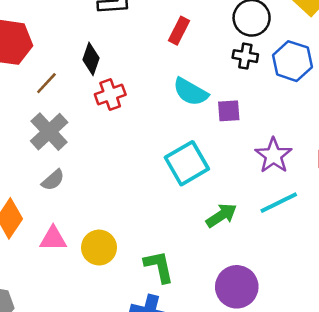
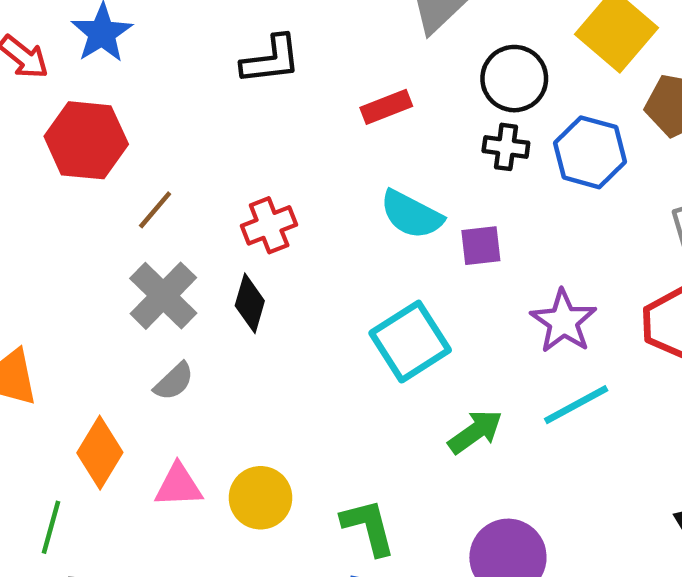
red rectangle: (179, 31) -> (386, 107), turned 44
black diamond: (91, 59) -> (250, 303), moved

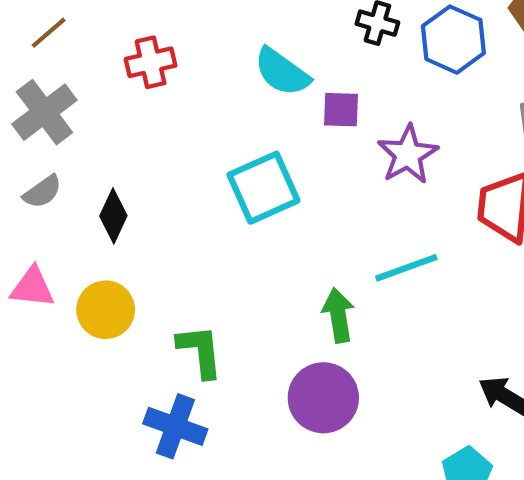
black diamond: (250, 303) -> (113, 216), moved
purple star: (563, 321) -> (408, 154), moved
green arrow: (475, 432) -> (338, 315), moved, turned -72

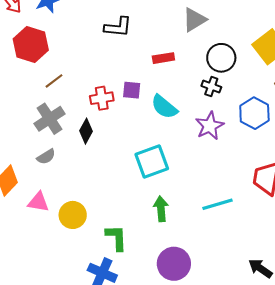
blue hexagon: (453, 40) -> (254, 113), moved
purple square: (341, 110) -> (132, 90), moved
purple star: (408, 154) -> (210, 126), moved
black diamond: (113, 216) -> (86, 131), moved
green arrow: (338, 315) -> (161, 209), moved

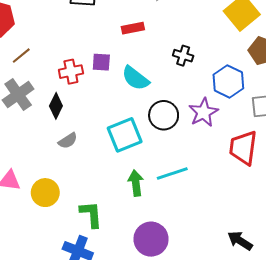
black circle: (221, 58) -> (164, 115), moved
purple star: (210, 126) -> (203, 112), moved
gray semicircle: (46, 157) -> (68, 141), moved
cyan line: (218, 204) -> (172, 173), moved

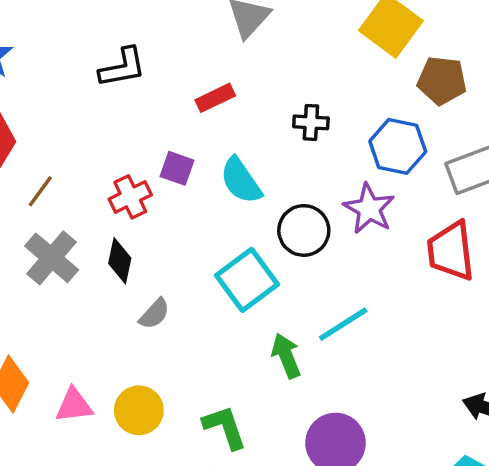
purple square: (101, 62) -> (177, 168), turned 30
cyan semicircle: (135, 78) -> (241, 181), turned 32

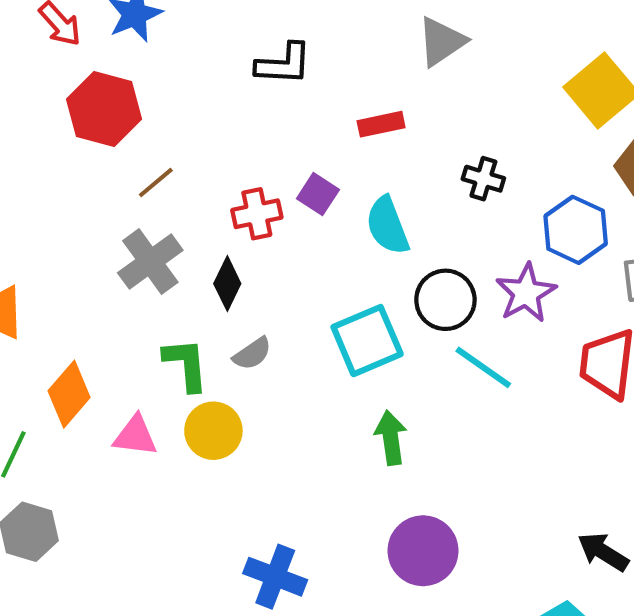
cyan line: (343, 324) -> (483, 367), moved, turned 54
yellow circle: (139, 410) -> (213, 431), moved
green L-shape: (225, 427) -> (186, 364), moved

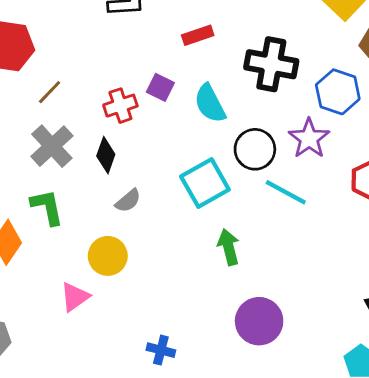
black cross: (483, 179) -> (271, 64), size x1.8
green L-shape: (186, 364) -> (47, 207), moved
pink triangle: (135, 436) -> (75, 297), moved, turned -36
blue cross: (275, 577) -> (161, 350), size x0.7

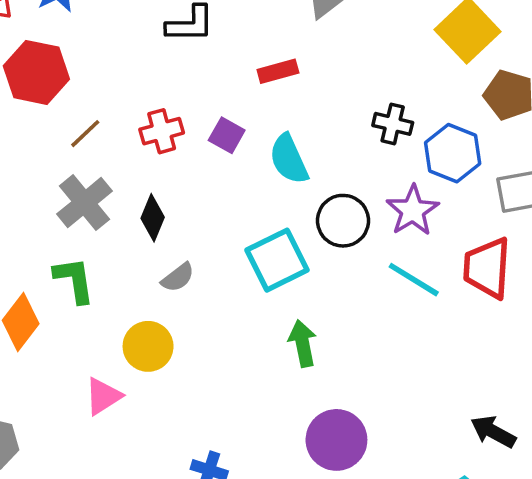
black cross: (271, 64) -> (393, 124), moved, size x0.6
red cross: (120, 106) -> (162, 131), moved
cyan line: (286, 192) -> (414, 280), moved

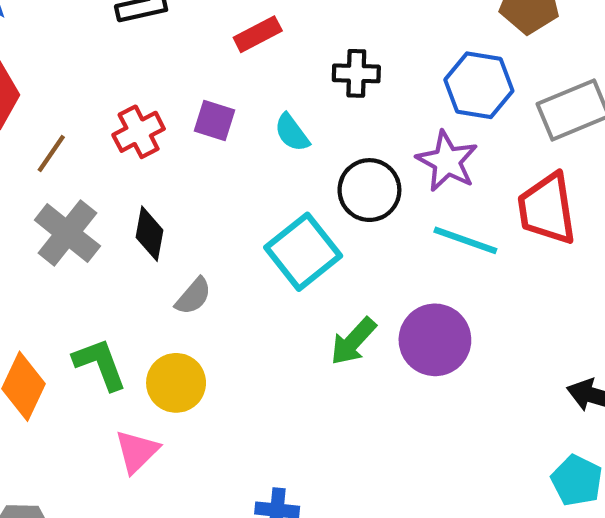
black cross: (393, 124) -> (356, 73), moved
cyan semicircle: (289, 159) -> (292, 133), size x0.7
green L-shape: (74, 280) -> (100, 364), moved
green arrow: (303, 343) -> (353, 341), turned -114
purple circle: (336, 440) -> (435, 340), moved

